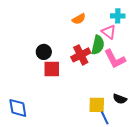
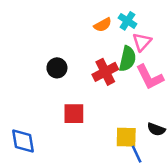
cyan cross: (118, 16) -> (127, 21), moved, turned 32
pink triangle: (109, 32) -> (142, 42), turned 35
red square: (52, 69) -> (74, 114), moved

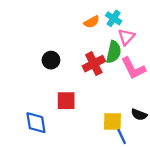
blue diamond: (23, 141) -> (36, 123), moved

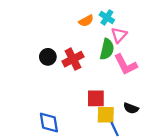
red cross: (94, 64) -> (73, 59), moved
red square: (66, 101) -> (96, 98), moved
blue diamond: (36, 123) -> (49, 122), moved

